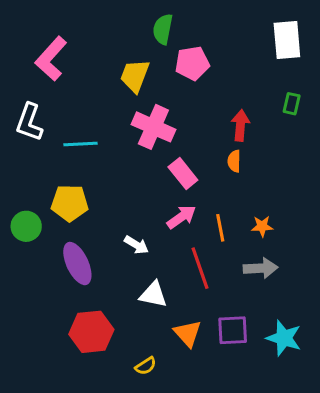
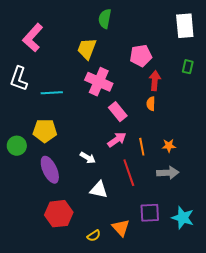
pink pentagon: (192, 63) -> (141, 56), moved
orange triangle: (188, 333) -> (121, 228), moved

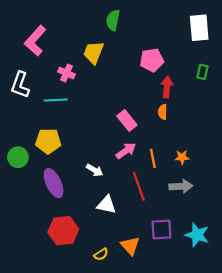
pink cross: (99, 82) -> (67, 73), moved, size x0.6

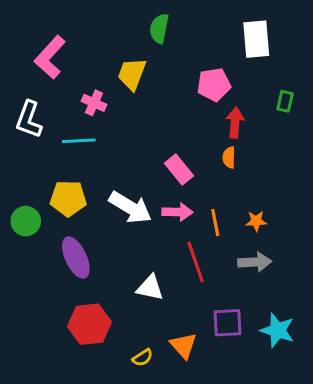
white rectangle: (199, 28) -> (256, 39), moved
pink arrow: (126, 151) -> (177, 212), turned 36
white arrow: (95, 170) -> (130, 207), moved, size x1.8

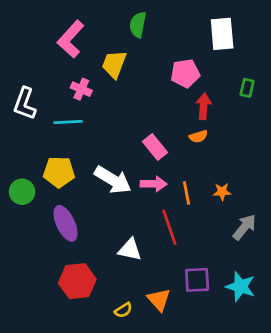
pink L-shape: (50, 57) -> (71, 39), moved
orange semicircle: (229, 157) -> (198, 136), turned -108
gray arrow: (255, 262) -> (244, 227), moved, turned -48

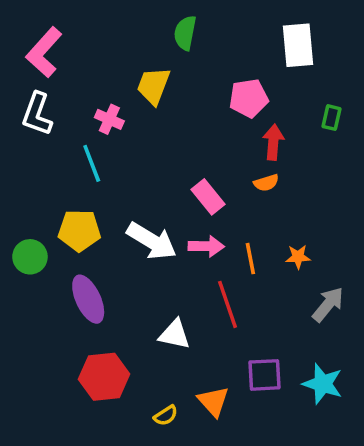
pink L-shape: (71, 39) -> (44, 52), moved
white L-shape: (25, 104) -> (37, 114), moved
cyan line: (68, 122) -> (92, 163), turned 72

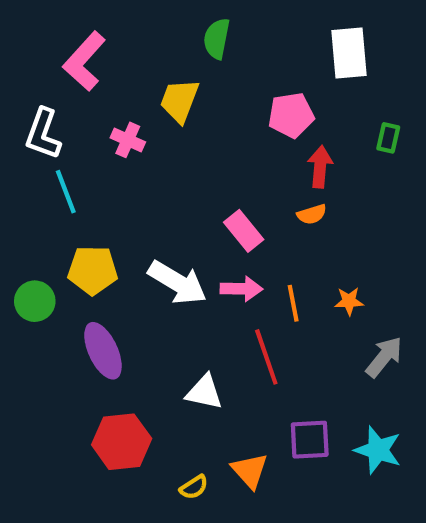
pink L-shape: (44, 52) -> (84, 61), moved
cyan line: (92, 163) -> (66, 192), moved

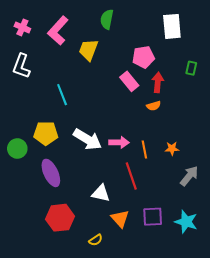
pink L-shape: (84, 61) -> (58, 31), moved
pink cross: (128, 140) -> (22, 27), moved
cyan line: (66, 192) -> (62, 95), moved
pink rectangle: (244, 231) -> (129, 81), moved
orange triangle: (250, 471) -> (120, 219), moved

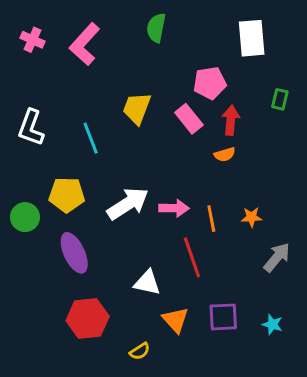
yellow trapezoid: (89, 50) -> (137, 108), moved
white L-shape: (21, 66) -> (31, 128), moved
white arrow: (87, 139) -> (128, 204), turned -64
cyan star: (186, 222) -> (272, 324), size x0.6

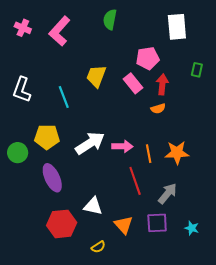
orange star: (252, 217) -> (177, 153), size x1.6
gray arrow: (277, 257) -> (168, 193), moved
white triangle: (147, 283) -> (93, 206), moved

